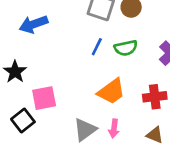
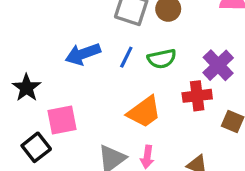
blue arrow: (33, 24) -> (83, 54), moved
red cross: (155, 97) -> (197, 96), moved

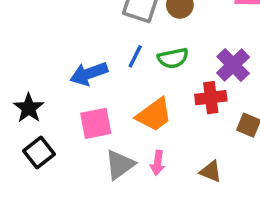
blue arrow: (83, 54) -> (89, 74), moved
black star: (27, 88) -> (29, 108), moved
pink square: (62, 120) -> (96, 123), moved

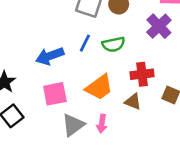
purple cross: (233, 65) -> (159, 26), moved
brown triangle: (211, 171) -> (133, 102), moved

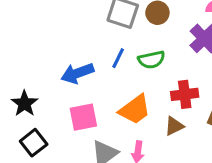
brown triangle: (133, 102) -> (174, 126), turned -48

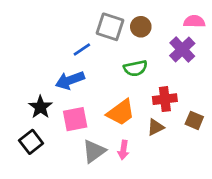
blue line: (118, 58) -> (82, 50), moved, turned 30
black star: (24, 103) -> (40, 107), moved

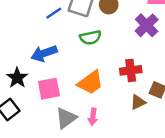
blue line: (82, 50) -> (54, 13), moved
green semicircle: (135, 68) -> (90, 37), moved
brown triangle: (156, 127) -> (138, 102), moved

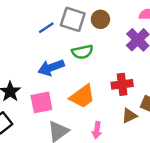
blue arrow: (44, 53) -> (51, 68), moved
pink arrow: (93, 117) -> (97, 130), moved

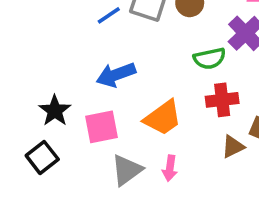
green semicircle: (82, 52) -> (210, 58), moved
pink arrow: (97, 130) -> (170, 168), moved

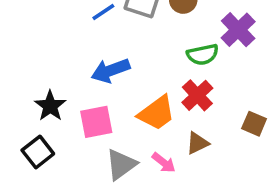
red cross: (222, 100) -> (197, 95), moved, turned -36
brown triangle: (233, 147) -> (197, 143), moved
pink arrow: (170, 168) -> (164, 163), turned -60

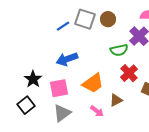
red cross: (197, 95) -> (129, 73), moved
gray triangle: (121, 164) -> (62, 113), moved

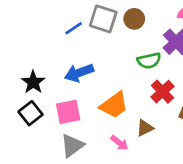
black star: (33, 79) -> (33, 82), moved
black square: (26, 105) -> (30, 113), moved

